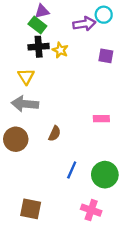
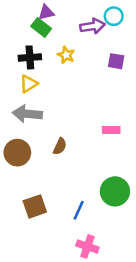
black cross: (39, 47) -> (30, 57), moved
yellow triangle: (26, 76) -> (29, 84), turned 30
blue line: (72, 170) -> (79, 210), moved
brown square: (31, 209) -> (35, 206), moved, turned -30
pink cross: (91, 210) -> (87, 246), moved

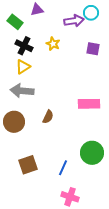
green rectangle: (41, 27) -> (15, 22), moved
black cross: (30, 57) -> (24, 46), turned 30
pink rectangle: (111, 130) -> (89, 104), size x1.5

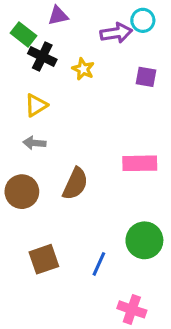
black cross: (24, 46) -> (42, 56), moved
gray arrow: (22, 91) -> (34, 143), size x0.6
brown semicircle: (48, 117) -> (75, 184), size x1.5
pink cross: (70, 197) -> (132, 309), moved

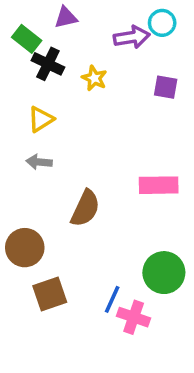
brown circle: (22, 192) -> (25, 248), moved
pink cross: (132, 309) -> (134, 317), moved

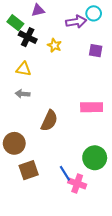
yellow triangle: (41, 119) -> (24, 69), turned 42
blue line: (112, 299) -> (65, 173), turned -56

